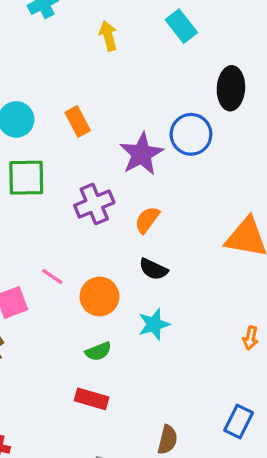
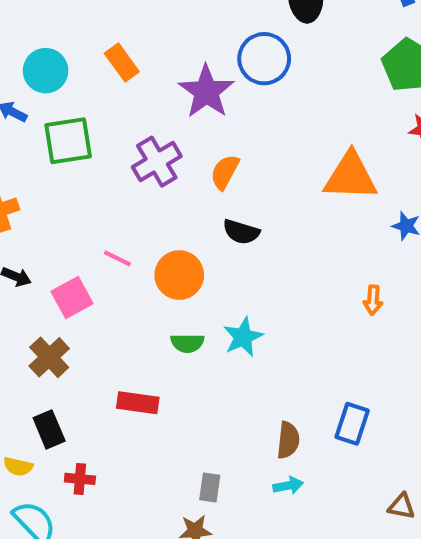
cyan star: (154, 324) -> (243, 337), moved
green semicircle: (98, 351) -> (187, 343), turned 30
red rectangle: (92, 399) -> (138, 403), moved
blue rectangle: (239, 421) -> (352, 424), moved

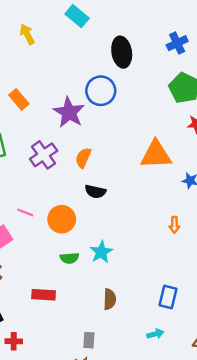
brown semicircle: (288, 440) -> (110, 299), moved
cyan arrow: (288, 486) -> (155, 334), moved

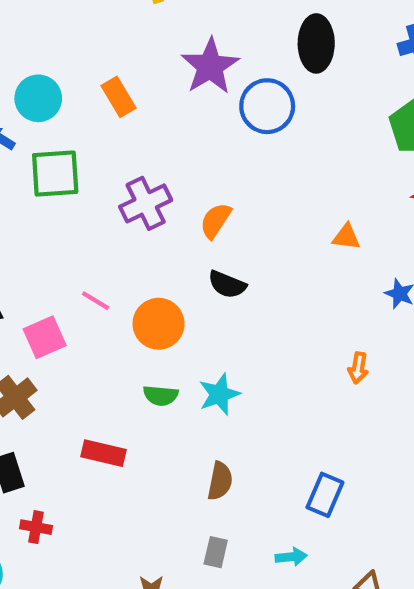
purple star: (69, 112) -> (210, 66), moved
orange triangle: (156, 155) -> (346, 237), size x0.5
gray rectangle: (89, 340) -> (216, 552), moved

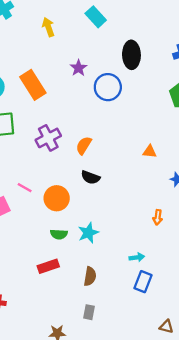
purple star: (210, 66) -> (79, 68), size x0.6
orange rectangle: (118, 97) -> (33, 85), size x1.5
red rectangle: (103, 453) -> (48, 266), moved, turned -30
cyan arrow: (291, 557) -> (137, 257), moved

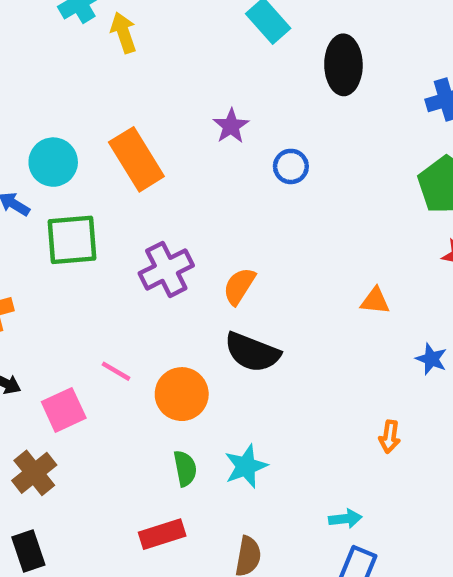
yellow arrow: (48, 27) -> (124, 33), moved
black ellipse: (131, 55) -> (343, 65), moved
blue circle: (108, 87) -> (291, 166), size x0.6
black semicircle: (90, 177) -> (252, 352), size x1.4
green semicircle: (59, 234) -> (185, 468), turned -105

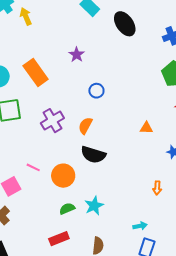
black ellipse: (343, 65) -> (125, 24), turned -30
blue circle: (291, 166) -> (96, 91), moved
green semicircle: (185, 468) -> (67, 209), turned -98

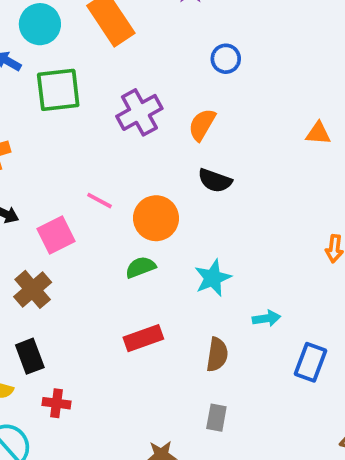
black semicircle: (93, 155) -> (215, 181), size x0.7
green semicircle: (67, 209) -> (141, 267), moved
cyan arrow: (140, 226) -> (266, 318), moved

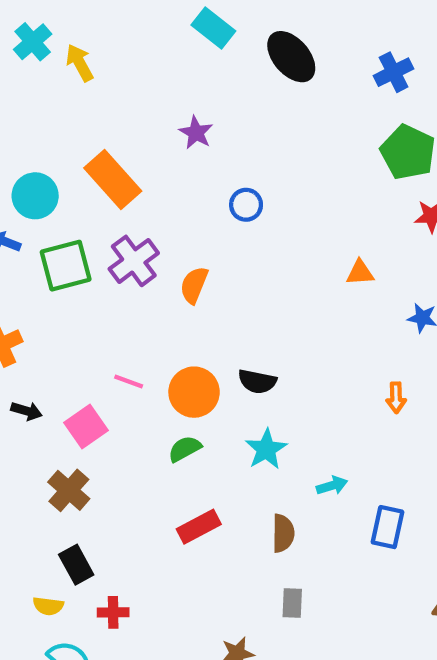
purple cross: (139, 112) -> (134, 261), moved
orange semicircle: (202, 125) -> (194, 285), moved
black semicircle: (215, 181) -> (257, 382), moved

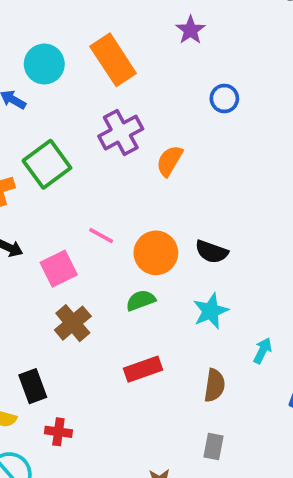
green square: (66, 266) -> (47, 164), moved, turned -30
cyan arrow: (332, 485) -> (263, 351), turned -55
brown cross: (69, 490) -> (73, 323), moved

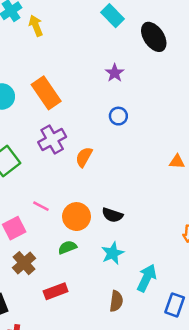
purple star: (190, 30) -> (115, 73), moved
cyan arrow: (263, 351) -> (147, 278), size x1.6
red rectangle: (143, 369) -> (56, 291), moved

